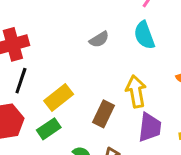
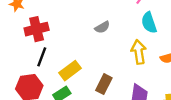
cyan semicircle: (144, 35) -> (149, 23), moved
yellow arrow: (136, 91) -> (139, 52), moved

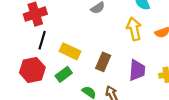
yellow rectangle: (70, 71) -> (70, 51), turned 66

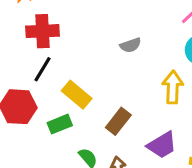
purple trapezoid: (137, 70) -> (162, 145), turned 40

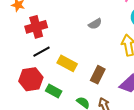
black line: (43, 69) -> (41, 52), turned 42
green rectangle: (60, 124) -> (54, 91), moved, turned 63

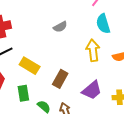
green rectangle: (54, 91) -> (23, 93), moved, turned 49

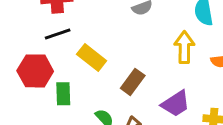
green rectangle: (23, 93) -> (63, 94), moved

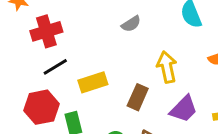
yellow arrow: (184, 47) -> (167, 67), moved
yellow rectangle: (92, 58) -> (93, 82), turned -44

